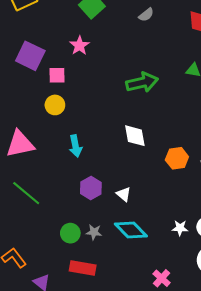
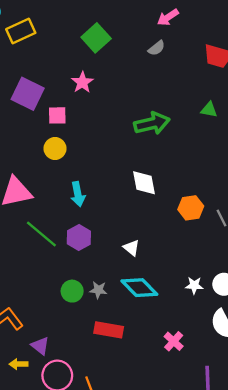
purple hexagon: (91, 188) -> (79, 237), moved
green line: (26, 193) -> (41, 234), moved
red rectangle: (83, 268) -> (109, 330), moved

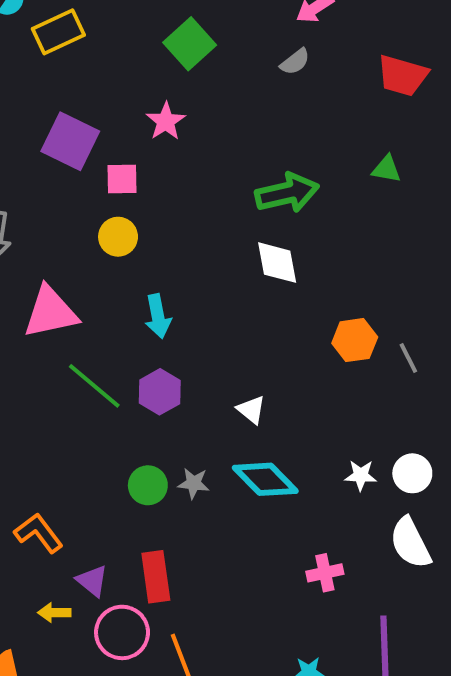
white diamond: (144, 183) -> (277, 263), moved
red rectangle: (109, 330) -> (156, 577), moved, turned 72
pink cross: (174, 341) -> (325, 573), turned 36

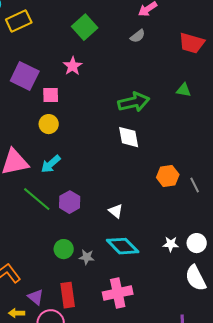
cyan arrow: (158, 316) -> (51, 164), moved, turned 60
gray star: (194, 483) -> (87, 257), moved
pink cross: (325, 573) -> (118, 293), moved, size x1.6

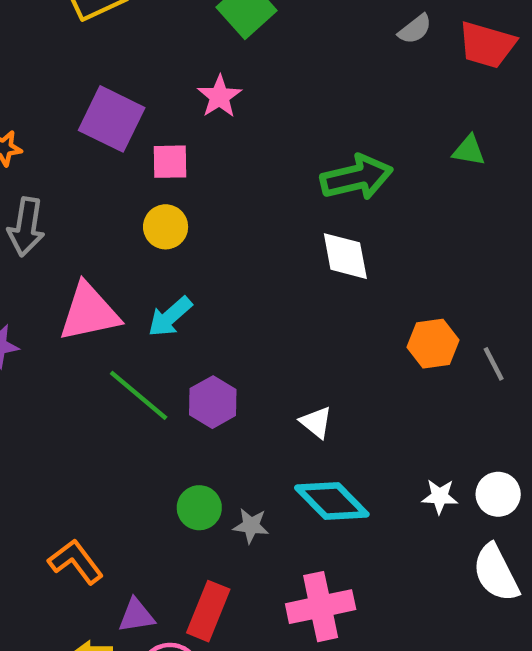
gray semicircle: (138, 36) -> (415, 29), moved
red rectangle: (68, 295) -> (208, 611), turned 30
purple triangle: (36, 297) -> (136, 616), turned -48

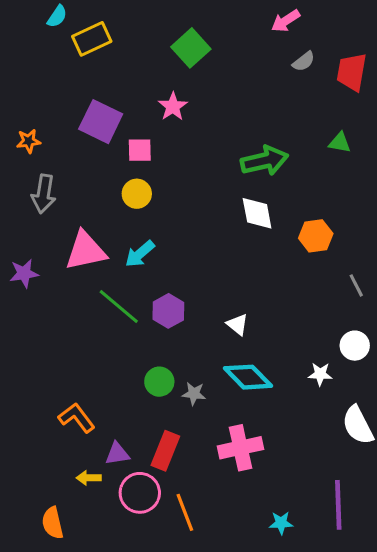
red trapezoid: (487, 45) -> (352, 72), turned 84
orange hexagon: (433, 344) -> (316, 236), moved
white circle: (498, 494) -> (355, 346), moved

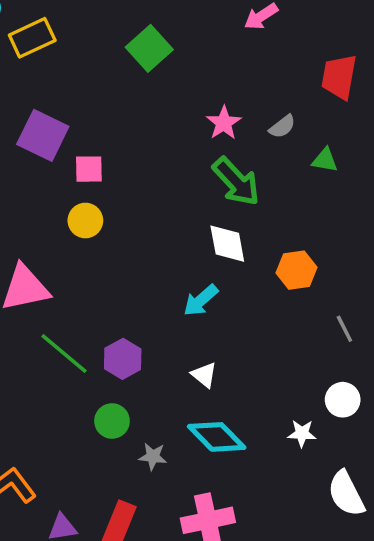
gray semicircle: (304, 61) -> (282, 126), moved
pink star: (173, 107) -> (224, 123), moved
green arrow: (265, 161) -> (236, 181), turned 60
cyan arrow: (140, 254) -> (201, 300), moved
green circle: (159, 382) -> (112, 421), moved

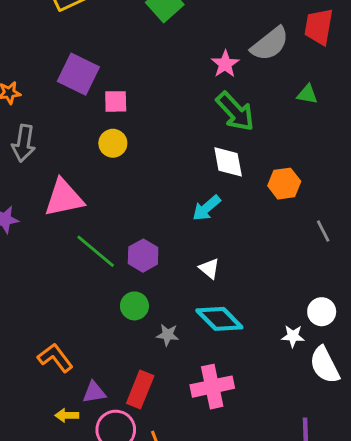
gray semicircle: (282, 126) -> (270, 44), moved, size x1.8
white circle: (343, 400) -> (322, 312), moved
white star: (302, 433) -> (293, 336), moved

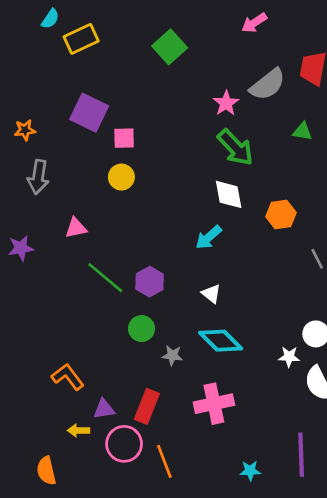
pink triangle: (64, 198) -> (76, 228), size x0.6

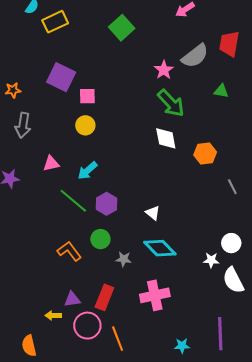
cyan arrow: (209, 237) -> (87, 171), moved
orange L-shape: (68, 377) -> (69, 251), moved

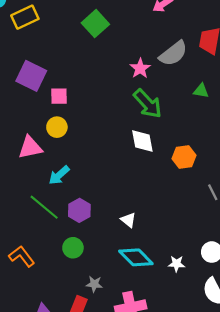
pink triangle: (51, 164) -> (30, 147), moved, size x1.4
orange L-shape: (69, 251) -> (22, 256), moved
gray star: (124, 259) -> (94, 284), moved
white star: (211, 260) -> (176, 264), moved

